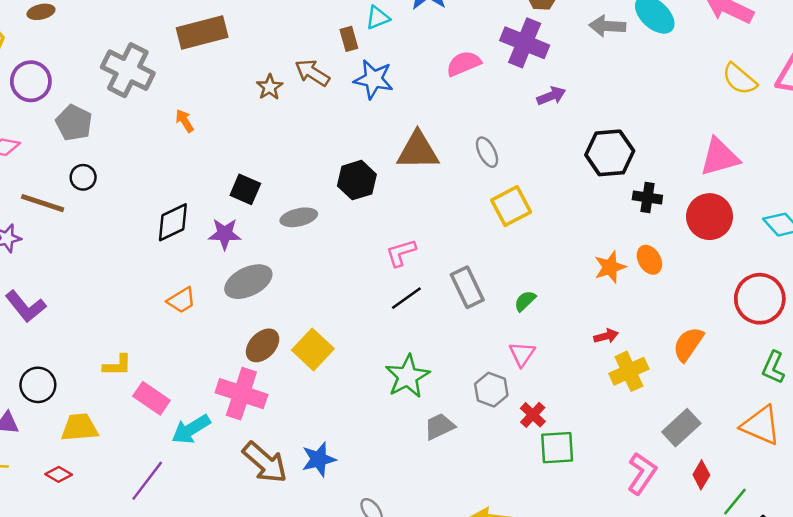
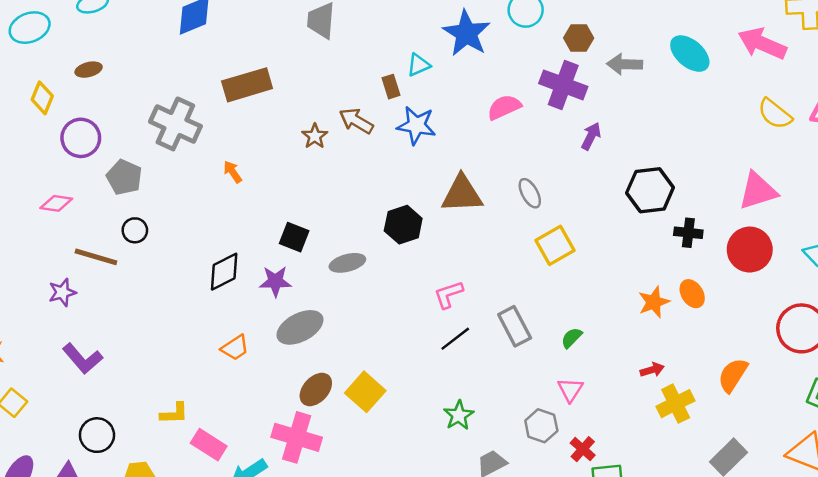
gray arrow: (607, 26) -> (625, 64), moved
purple arrow: (551, 96) -> (591, 136), turned -40
green star: (407, 376) -> (459, 415), size x0.7

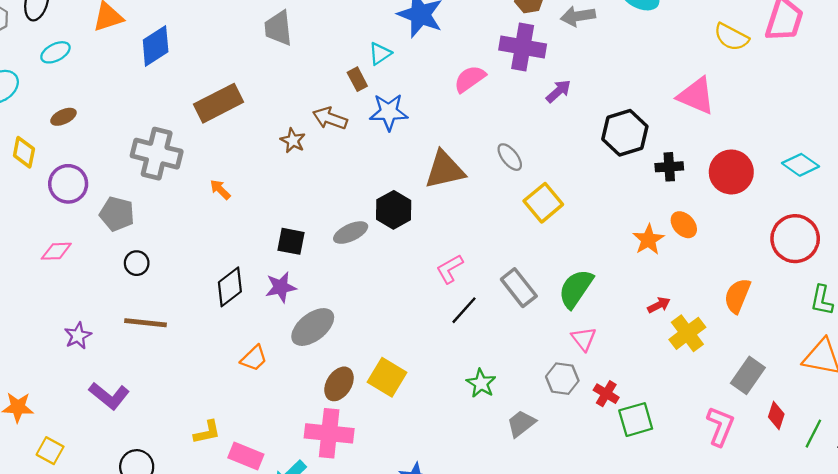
purple arrow: (591, 136) -> (558, 91), turned 32
pink triangle: (758, 191) -> (696, 96), moved, turned 51
brown line: (96, 257) -> (145, 323), moved
gray ellipse: (347, 263) -> (351, 233), moved
green semicircle: (572, 338) -> (576, 289), size x1.8

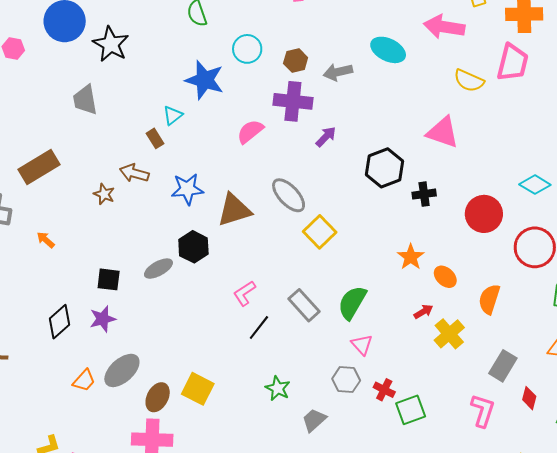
blue star: (389, 112) -> (187, 189), moved
gray ellipse: (510, 157) -> (289, 195), size x1.5
red circle: (731, 172) -> (484, 214), moved
orange ellipse: (684, 225) -> (445, 277), moved
gray ellipse: (313, 327) -> (122, 370), moved

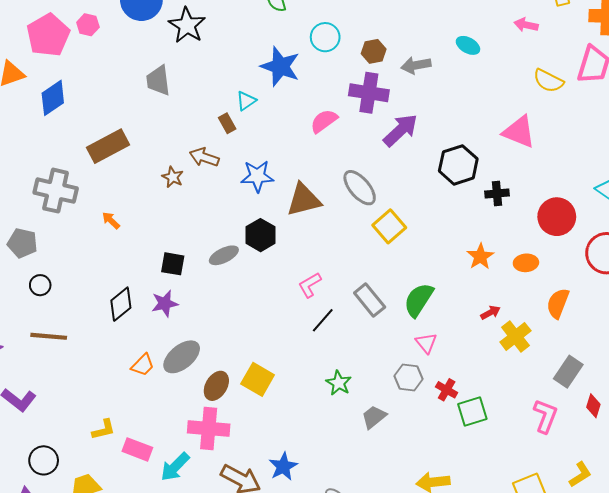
pink arrow: (444, 27) -> (526, 25), size x0.6
cyan ellipse: (388, 50) -> (468, 45), size x0.7
purple arrow: (326, 137) -> (400, 130), size x1.6
orange ellipse: (445, 277) -> (526, 263), moved, turned -50

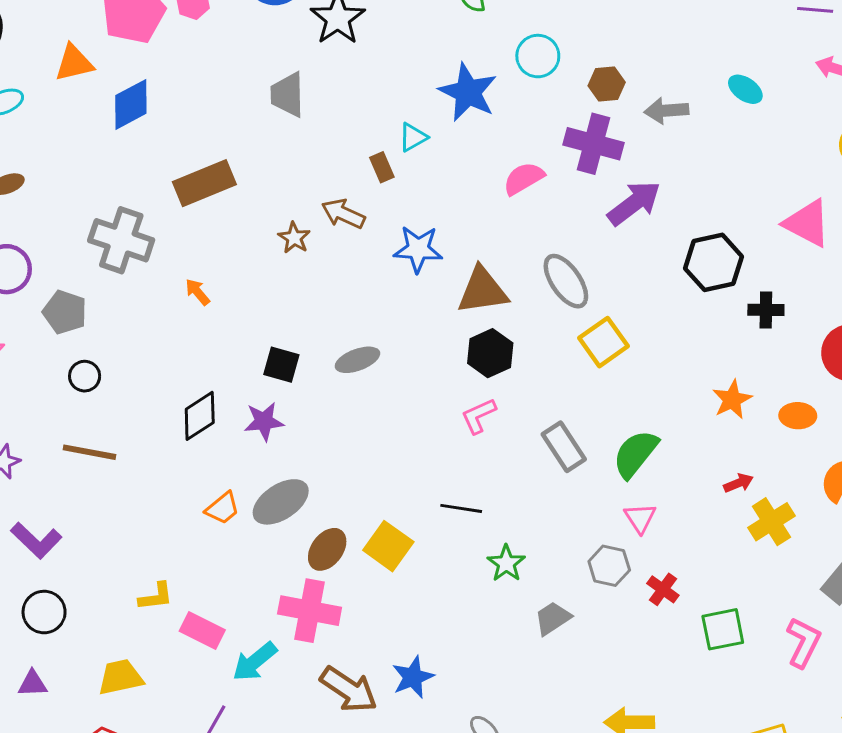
black hexagon: (261, 235) -> (490, 353), moved
black line: (323, 320) -> (461, 508), moved, turned 52
green square: (472, 412) -> (723, 629), moved
black circle: (44, 460) -> (44, 612), moved

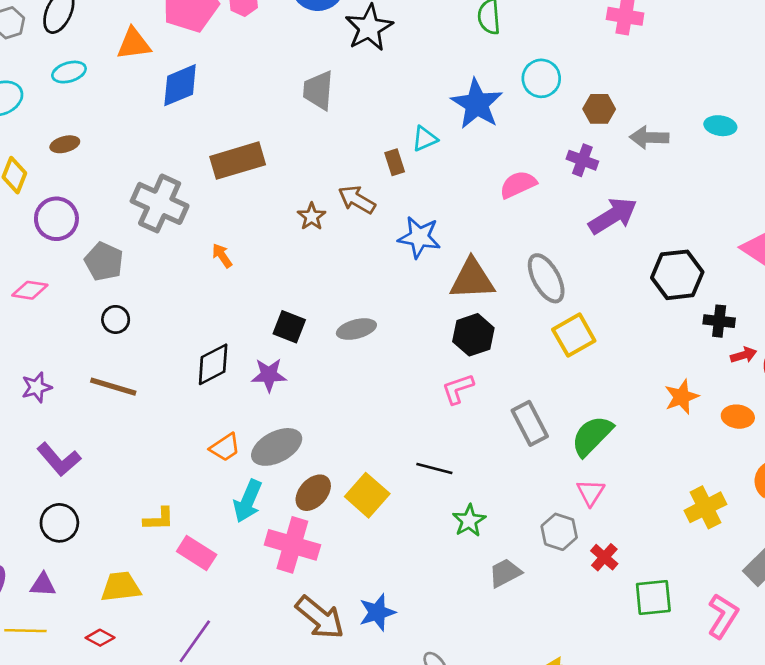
cyan ellipse: (745, 89) -> (720, 126), turned -32
purple cross: (594, 144) -> (582, 160), size x0.6
red arrow: (738, 483) -> (744, 355), moved
cyan arrow: (255, 662) -> (248, 501), moved, turned -33

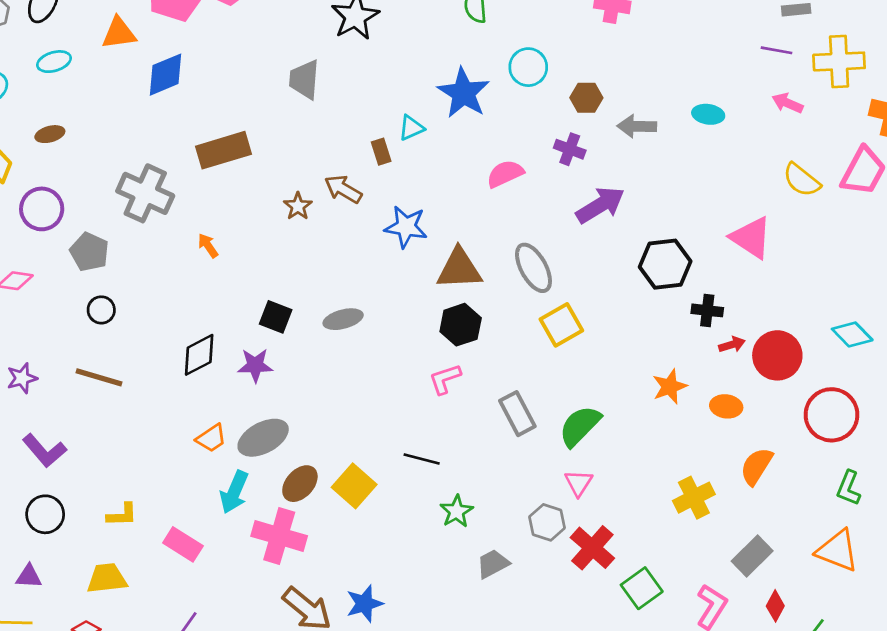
yellow L-shape: (159, 519) -> (122, 515), moved
red cross: (604, 557) -> (592, 548), size x1.6
green square: (653, 597) -> (642, 588), turned -30

